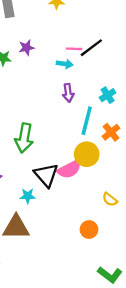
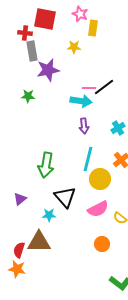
purple star: (26, 48) -> (48, 70), moved, size x1.6
cyan arrow: (65, 64) -> (81, 101), size x1.5
cyan line: (87, 121) -> (88, 159), moved
pink semicircle: (69, 169) -> (98, 209), moved

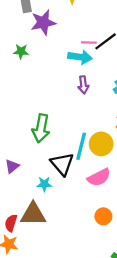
cyan line: (88, 159) -> (81, 146), moved

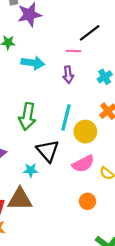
pink line: (89, 43) -> (74, 51), moved
cyan arrow: (80, 57) -> (33, 63), moved
cyan line: (81, 146) -> (66, 118), moved

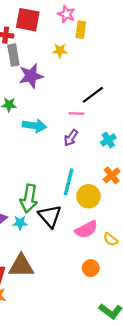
purple arrow: (68, 75) -> (71, 138), turned 42
green arrow: (27, 117) -> (29, 199), moved
cyan star: (31, 170) -> (20, 223), moved

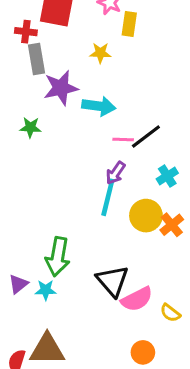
black line: (93, 95) -> (146, 137), moved
cyan arrow: (34, 126) -> (99, 106), moved
cyan line: (69, 182) -> (108, 197), moved
yellow circle: (88, 196) -> (146, 216), moved
black triangle: (50, 216) -> (112, 281), moved

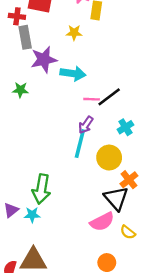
orange cross: (172, 225) -> (129, 180), moved
black triangle: (112, 281) -> (116, 198), moved

